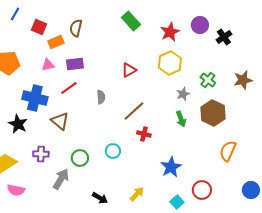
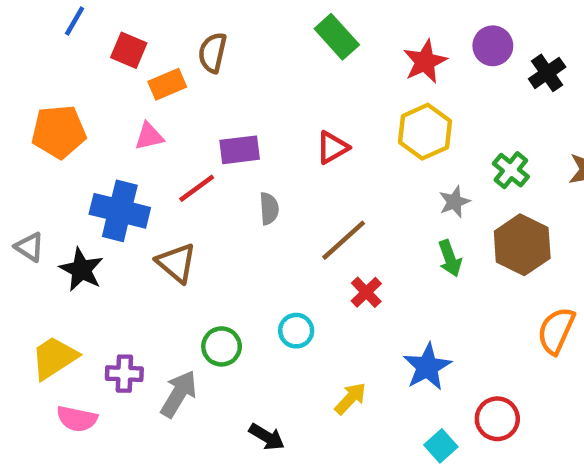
purple rectangle: (75, 64) -> (240, 150), moved
red cross: (144, 134) -> (366, 292), turned 32
purple cross: (41, 154) -> (124, 374), moved
yellow arrow: (137, 194) -> (350, 398), moved

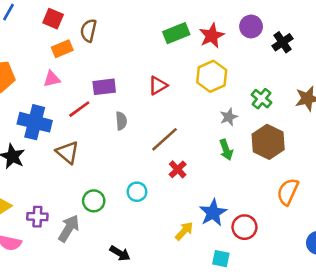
green rectangle: (337, 37) -> (176, 33), moved, turned -70
red square: (129, 50) -> (53, 19), moved
yellow arrow: (350, 398) -> (184, 231), moved
red circle: (497, 419) -> (244, 227), moved
cyan square: (441, 446) -> (221, 259), turned -36

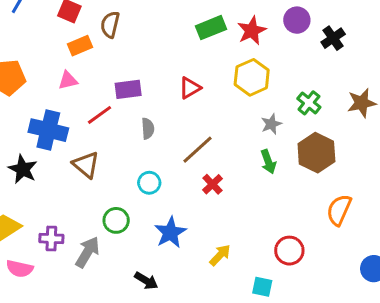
cyan circle: (137, 192) -> (149, 183), moved
blue star: (213, 213) -> (170, 232), moved

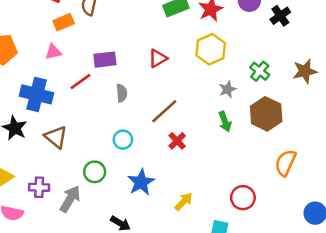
brown triangle: (86, 165) -> (56, 137), moved

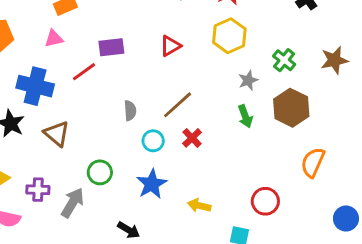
gray semicircle: (122, 93) -> (130, 111), moved
cyan circle: (123, 140) -> (153, 141), moved
yellow arrow: (184, 202) -> (199, 206), turned -120

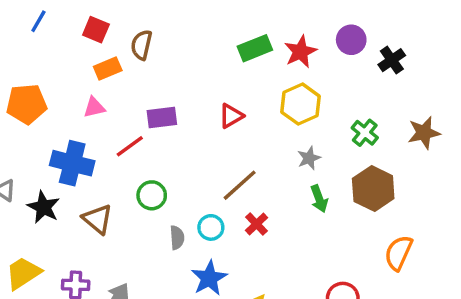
gray star: (248, 80) -> (309, 158), moved
gray semicircle: (130, 111) -> (177, 238), moved
green circle: (100, 172) -> (152, 195), moved

